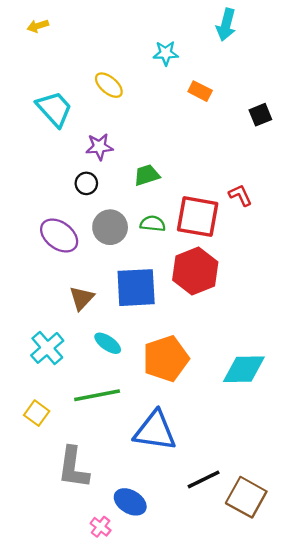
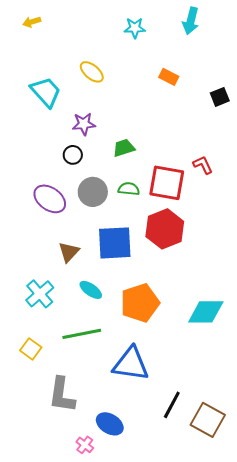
cyan star: (166, 53) -> (135, 28), moved
black line: (204, 479) -> (172, 405), turned -36

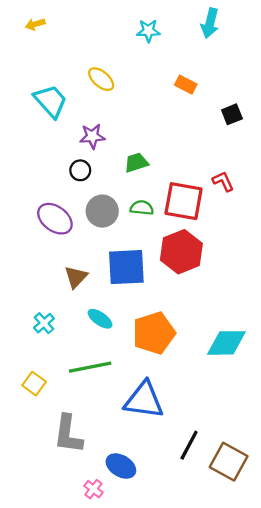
black square: (220, 97) -> (232, 114), moved
cyan cross: (40, 294) -> (44, 323), size x0.7

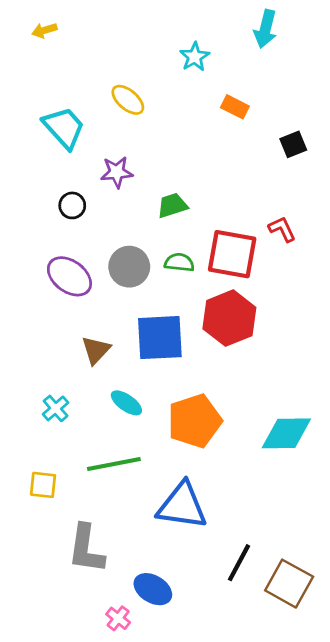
cyan star: (148, 31) -> (195, 57), moved, turned -30
black circle: (80, 170) -> (72, 205), moved
yellow square: (34, 384) -> (43, 485), turned -30

